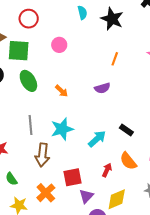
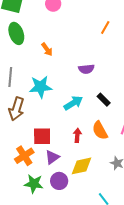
purple semicircle: (102, 88) -> (86, 69), moved
red arrow: (107, 170) -> (77, 135), turned -32
orange cross: (46, 193) -> (24, 156), moved

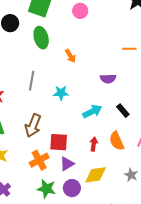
orange line: (105, 28) -> (129, 49), moved, turned 56
cyan star: (41, 87) -> (61, 93), size x0.7
brown arrow: (16, 109) -> (33, 126), moved

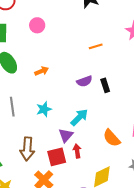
orange arrow: (70, 56) -> (42, 71), turned -64
black rectangle: (123, 111) -> (105, 85), moved, turned 40
red arrow: (94, 144) -> (77, 151), moved
purple triangle: (67, 164) -> (66, 135), moved

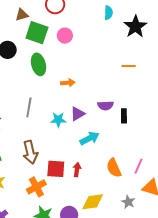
pink circle: (37, 25) -> (65, 36), moved
orange line: (96, 46) -> (129, 66), moved
purple triangle: (66, 135) -> (78, 114), moved
brown arrow: (27, 149) -> (30, 152), turned -35

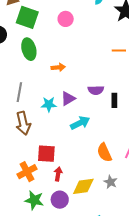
pink circle: (65, 36) -> (66, 19), moved
brown arrow: (30, 152) -> (23, 123), moved
red arrow: (77, 170) -> (58, 174), moved
gray star: (128, 202) -> (110, 182), moved

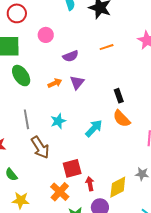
purple semicircle: (96, 90) -> (71, 56), moved
purple triangle: (68, 99) -> (77, 82), moved
orange semicircle: (104, 152) -> (122, 119), moved

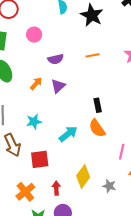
orange arrow: (55, 83) -> (36, 83), turned -32
red square: (72, 168) -> (40, 159), moved
yellow diamond: (118, 187) -> (83, 177), moved, turned -35

